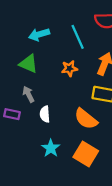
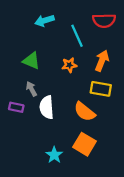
cyan arrow: (39, 34) -> (44, 21), moved
white semicircle: (45, 114) -> (47, 107), size x1.5
cyan star: (51, 148) -> (54, 155), moved

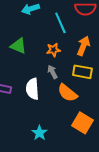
gray arrow: (31, 89) -> (52, 72), moved
orange square: (85, 144) -> (82, 123), moved

